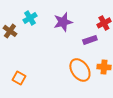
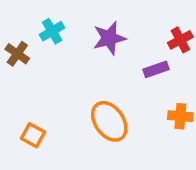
orange ellipse: (80, 70) -> (109, 121), moved

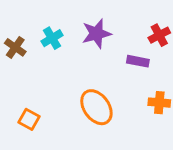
cyan cross: (52, 31) -> (52, 38), moved
purple rectangle: (156, 69) -> (138, 61), turned 30

